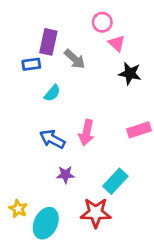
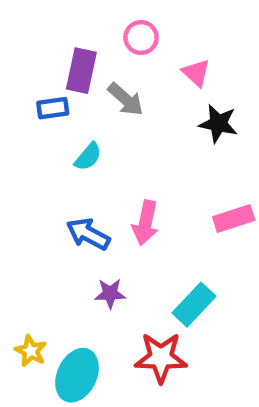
pink circle: (102, 22) -> (141, 38), moved

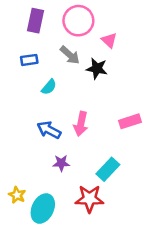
pink circle: (141, 38) -> (78, 21), size x1.6
purple rectangle: (81, 71) -> (35, 21), moved
black star: (218, 124) -> (97, 69), moved

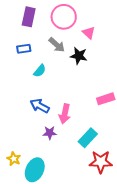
pink arrow: (81, 124) -> (65, 114), moved
red star: (89, 199) -> (101, 162), moved

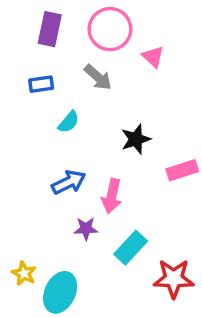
black star: (79, 56) -> (136, 139), moved, turned -30
blue arrow: (40, 106) -> (69, 182), turned 126
cyan rectangle: (88, 138) -> (131, 248), moved

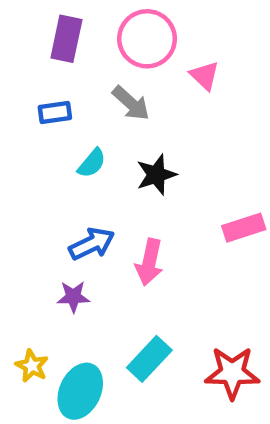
black star: (136, 139) -> (156, 175), moved
purple star: (86, 229) -> (73, 297), moved
cyan rectangle: (131, 248) -> (149, 359), moved

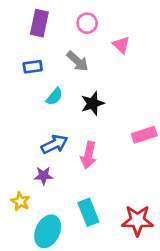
pink circle: (147, 39) -> (87, 23), size x0.6
cyan rectangle: (149, 359) -> (88, 212), turned -65
yellow star: (32, 366) -> (20, 201), moved

